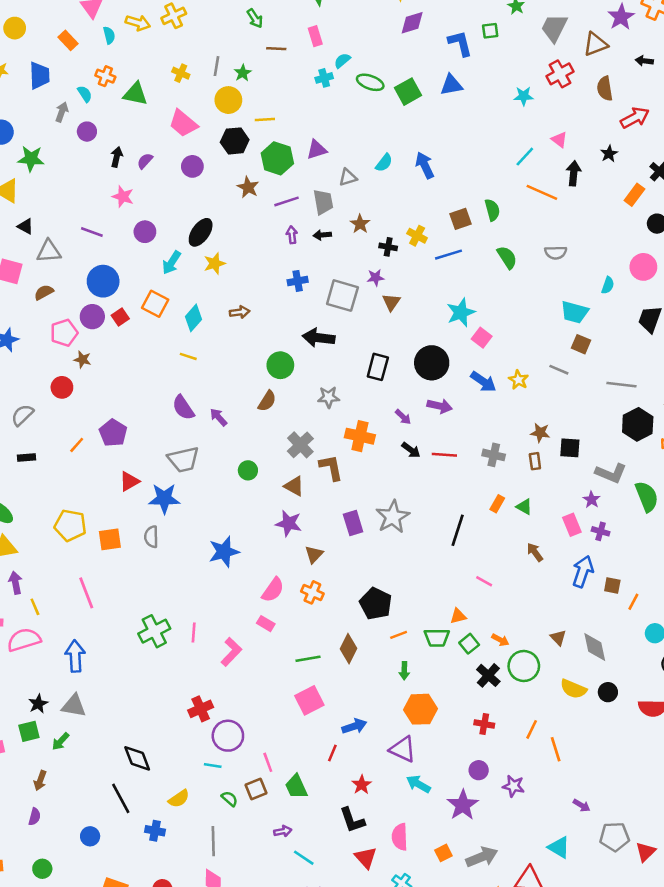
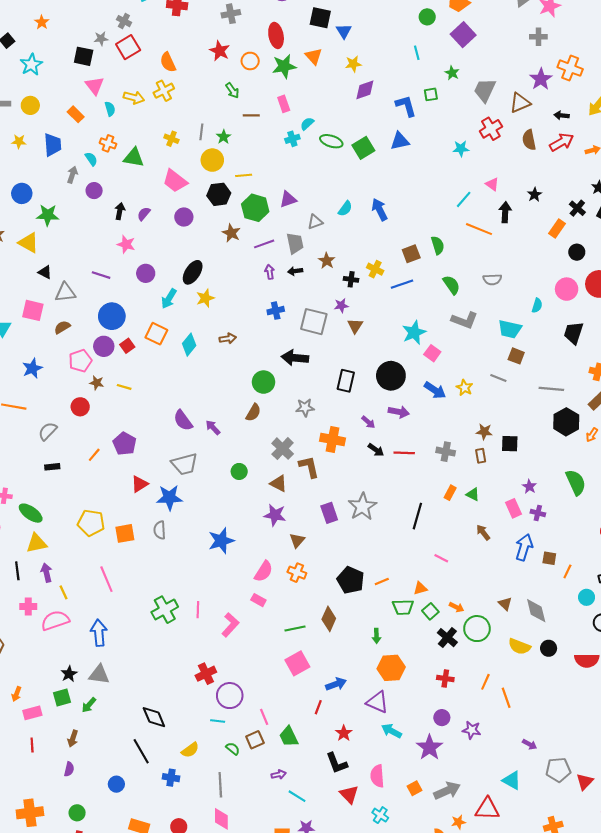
red arrow: (635, 118) -> (562, 142), moved
yellow line: (188, 356) -> (124, 387), moved
gray L-shape: (611, 473) -> (465, 320), moved
orange line: (399, 635) -> (382, 582), moved

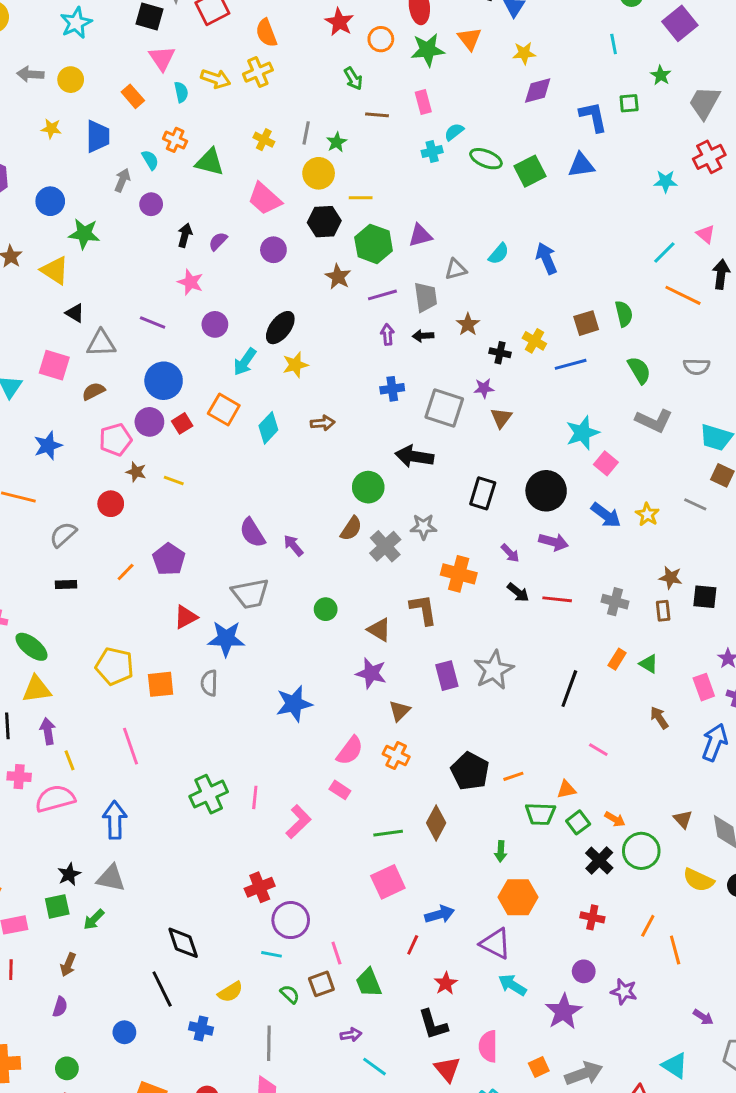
gray cross: (283, 449) -> (385, 546), moved

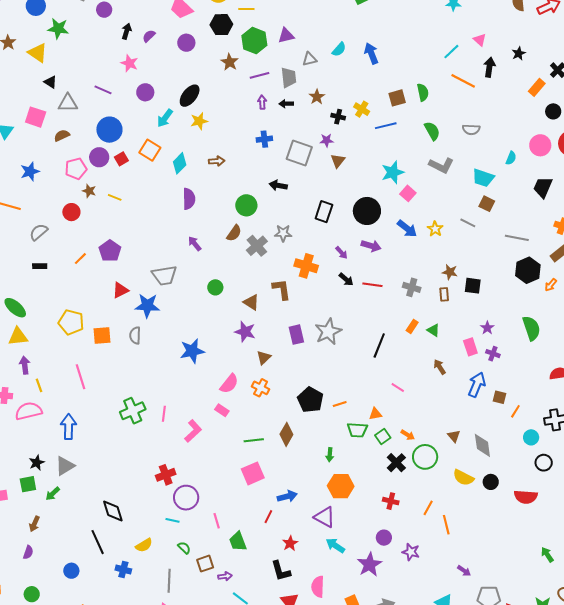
black arrow: (414, 456) -> (278, 185), size x0.7
purple semicircle: (252, 533) -> (189, 199), moved, turned -150
gray triangle: (111, 878) -> (65, 466), turned -45
brown square: (321, 984) -> (205, 564), moved

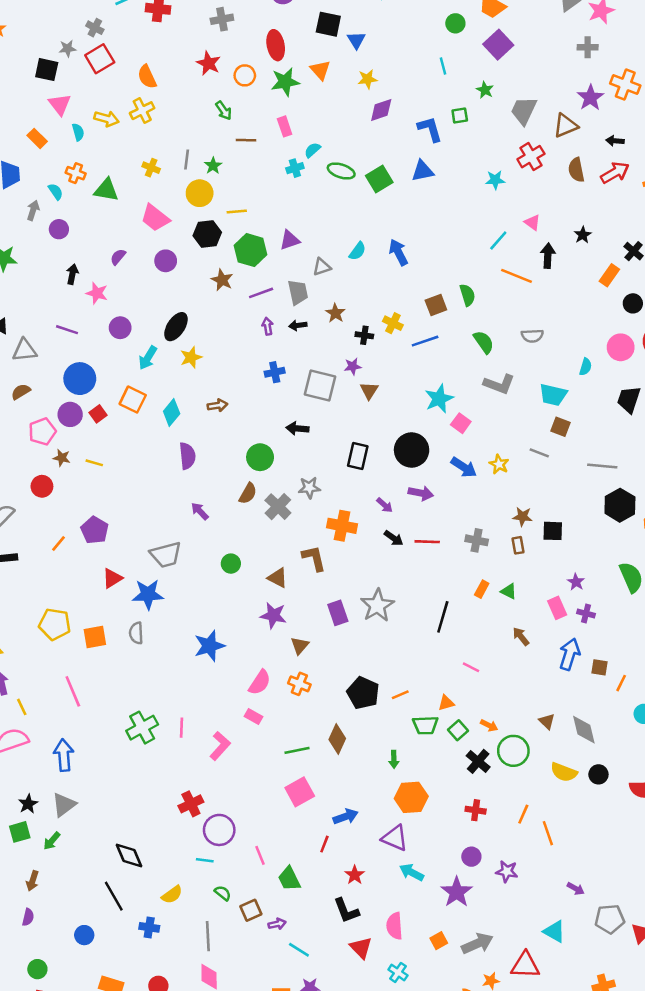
black arrow: (127, 31) -> (72, 274), moved

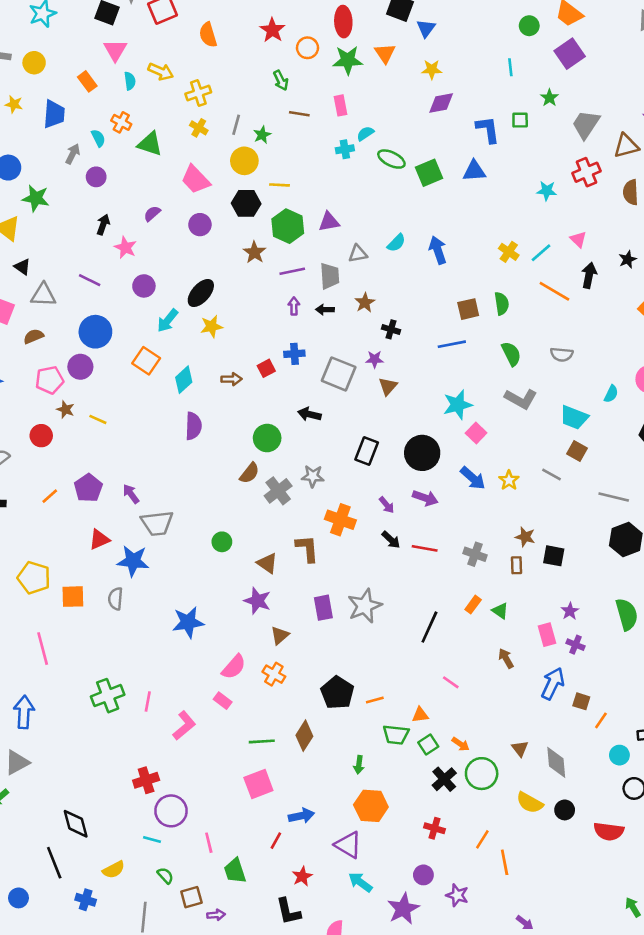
yellow cross: (142, 111) -> (198, 93), moved
yellow cross: (393, 323) -> (509, 252), moved
red square: (98, 414) -> (266, 368), moved
purple arrow: (200, 511) -> (131, 494), moved

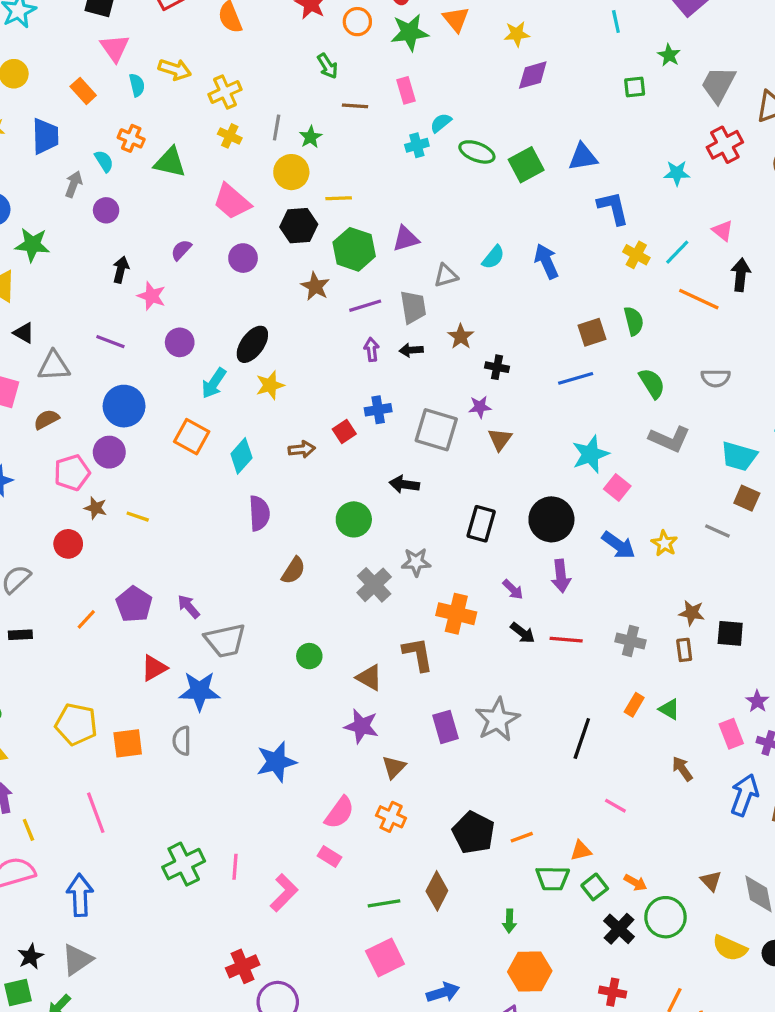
blue L-shape: (488, 129) -> (613, 208), moved
brown semicircle: (249, 473) -> (293, 570), moved
purple arrow: (425, 498) -> (561, 576), turned 70

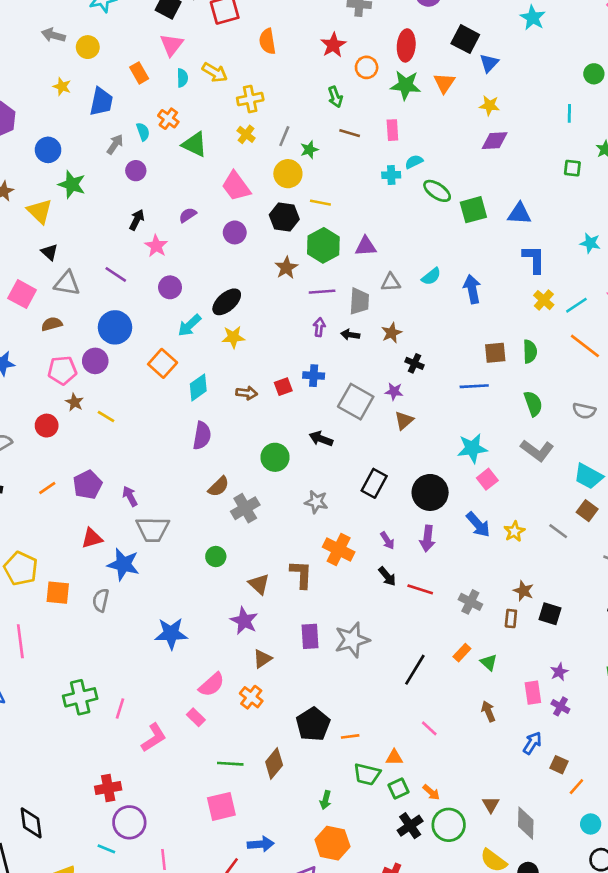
gray cross: (374, 585) -> (245, 508), moved
blue arrow: (744, 795) -> (532, 743), size x0.7

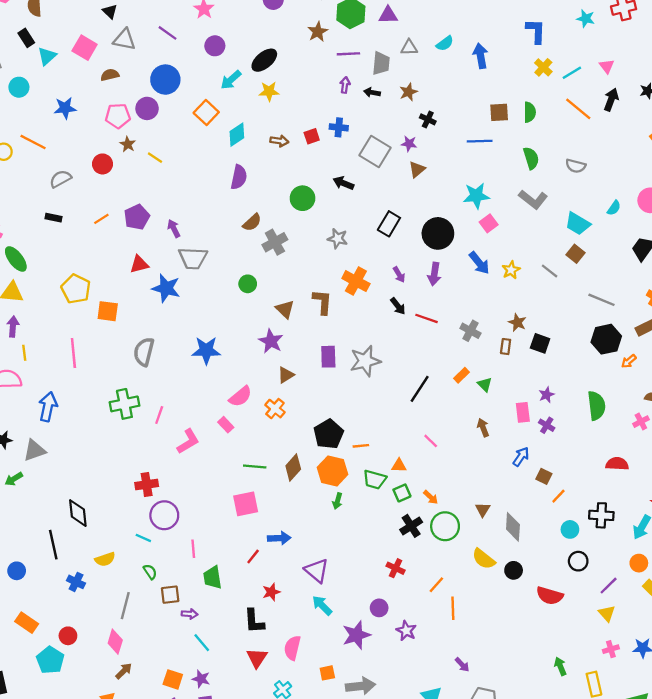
gray semicircle: (101, 600) -> (144, 352), moved, size x1.4
orange hexagon: (332, 843) -> (333, 471), moved

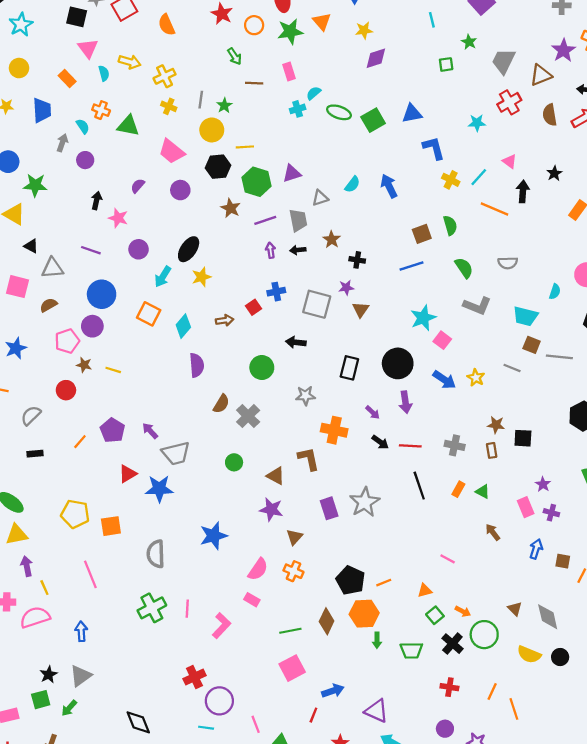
gray line: (602, 300) -> (559, 357), moved
black line: (420, 389) -> (419, 486), moved, turned -36
blue arrow: (48, 407) -> (81, 631), size x0.7
green trapezoid: (375, 480) -> (411, 650), moved

